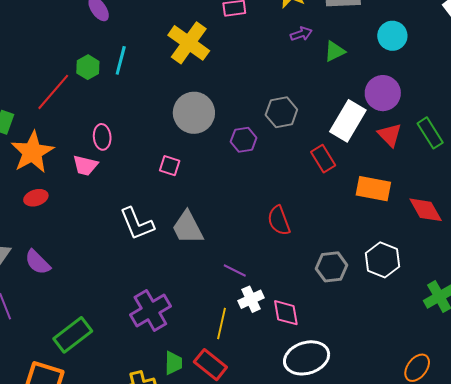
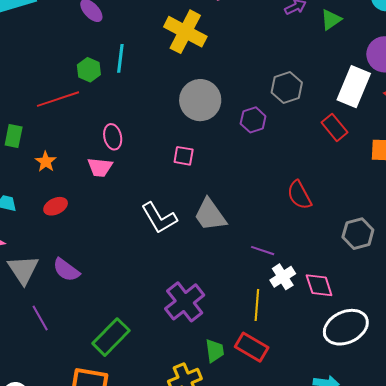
red line: (53, 92) -> (58, 99), turned 39
orange star: (32, 152) -> (46, 162), size x0.5

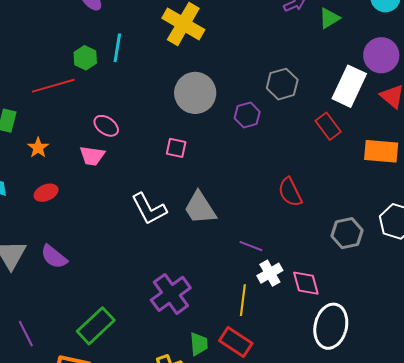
pink ellipse: (113, 137) -> (106, 126), turned -45
purple line: (40, 318) -> (26, 334), moved
white ellipse: (346, 327) -> (331, 326), turned -54

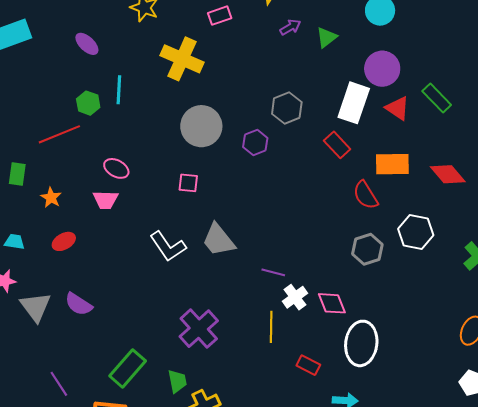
red semicircle: (290, 192) -> (366, 195), moved
red rectangle: (236, 342) -> (308, 365), moved, size x0.7
green trapezoid: (199, 344) -> (177, 381), moved

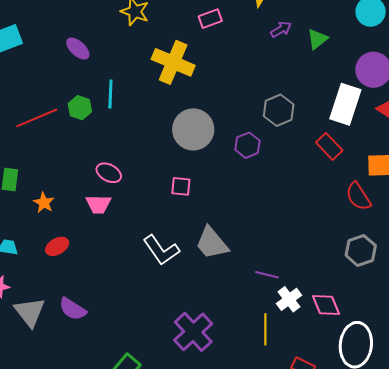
red line: (59, 134) -> (37, 118), moved

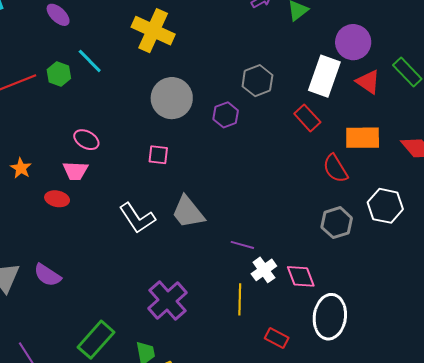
cyan line: (110, 94) -> (90, 61), turned -48
red ellipse: (57, 246) -> (57, 199), moved, turned 40

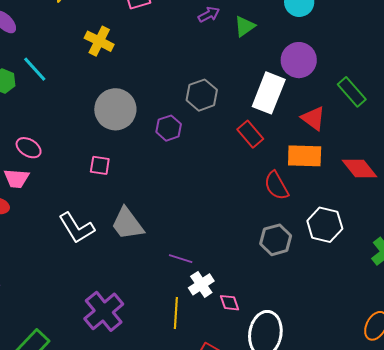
yellow cross: (153, 31) -> (99, 41), size x0.7
red triangle: (368, 82) -> (313, 118), moved
pink diamond: (301, 276) -> (229, 303), moved, size x0.7

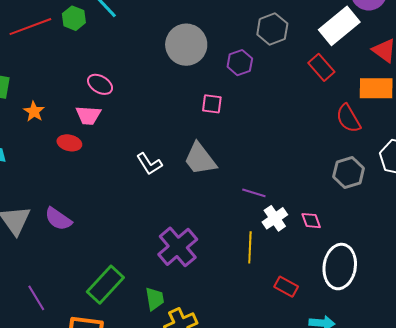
white rectangle: (269, 93) -> (339, 26), turned 30
pink square: (100, 165) -> (212, 104), moved
white L-shape: (77, 228) -> (149, 164), size x0.7
pink diamond: (229, 303) -> (311, 221), moved

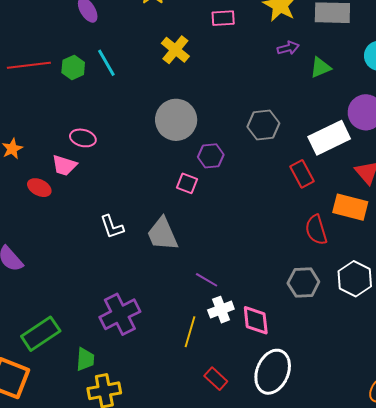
purple hexagon: (240, 63) -> (211, 156), moved
pink ellipse: (100, 84) -> (83, 138), turned -30
pink diamond: (311, 221) -> (256, 320), size x1.5

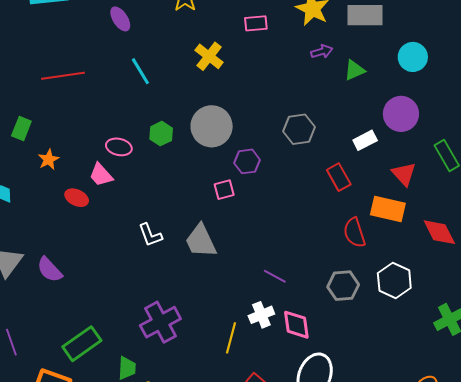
green hexagon: (73, 67) -> (161, 134), moved
white rectangle: (329, 138) -> (365, 140), size x0.6
pink trapezoid: (64, 165) -> (101, 175), turned 32
pink square: (187, 183) -> (224, 190), turned -35
purple line: (207, 280) -> (275, 276), moved

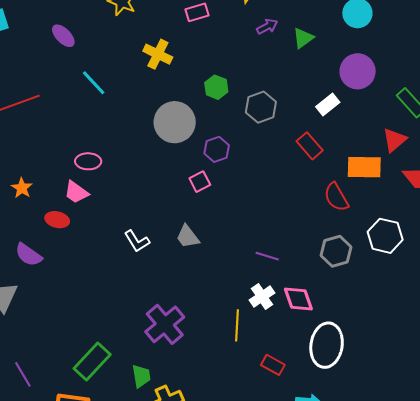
green hexagon: (161, 134) -> (216, 87), moved
red triangle: (404, 174) -> (394, 140), moved, turned 44
gray trapezoid: (201, 241) -> (188, 237), size x0.7
purple semicircle: (50, 270) -> (29, 255), moved

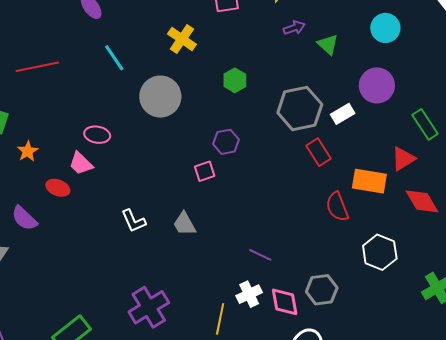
green triangle: (303, 38) -> (328, 45), turned -50
gray hexagon: (261, 107) -> (300, 108), moved, size x1.4
gray circle: (175, 122) -> (160, 97), moved
gray hexagon: (336, 251) -> (322, 290), moved

